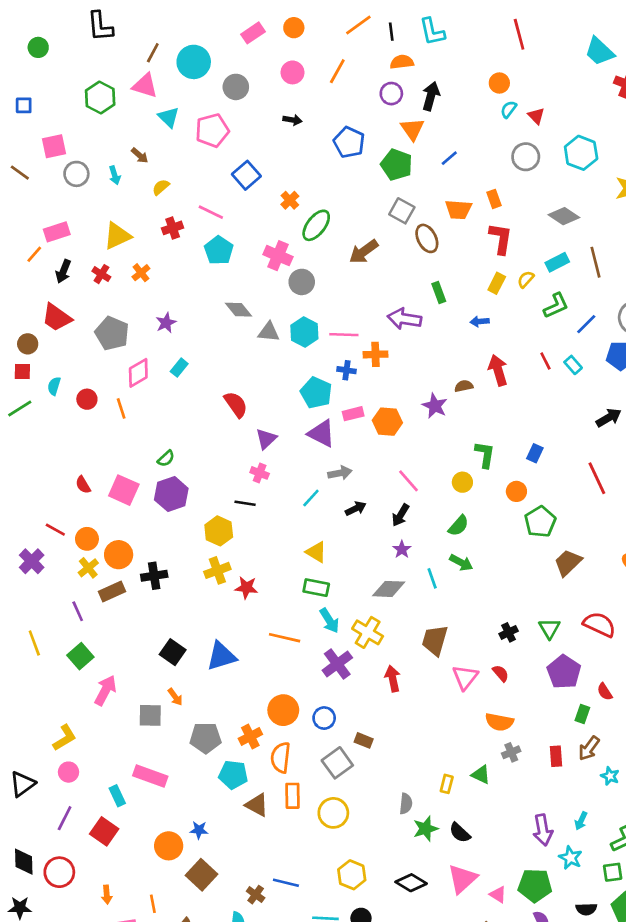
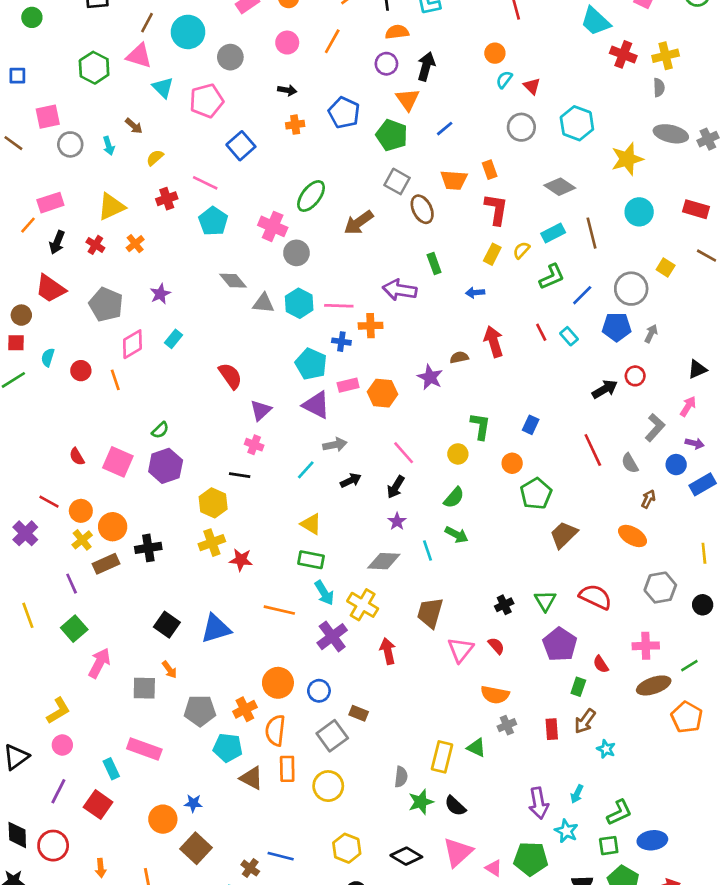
orange cross: (290, 200) -> (295, 125), moved, turned 36
yellow rectangle: (447, 784) -> (442, 757), size x1.6

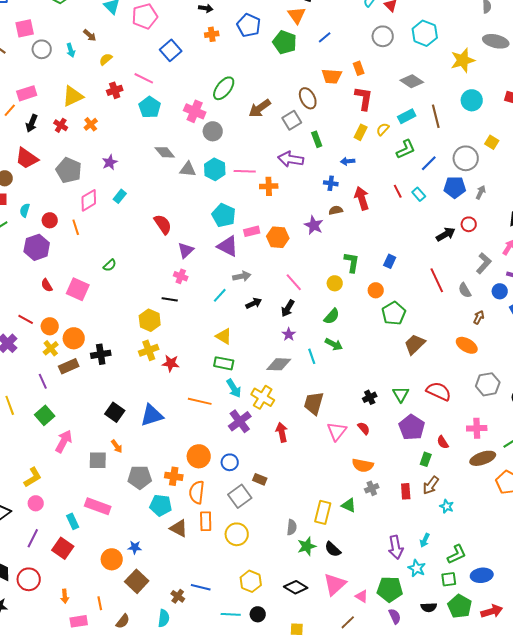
gray square: (397, 181) -> (292, 120), moved, turned 30
blue cross: (341, 342) -> (331, 183), moved
purple hexagon: (166, 466) -> (37, 247), moved
orange cross: (245, 709) -> (174, 476), turned 36

